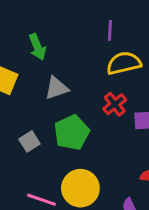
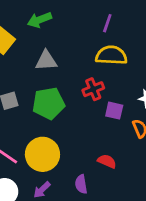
green arrow: (37, 47) -> (40, 20), turned 75

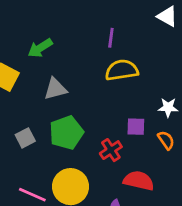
red cross: (93, 89) -> (111, 150), moved
red semicircle: (107, 161) -> (139, 181), size x1.5

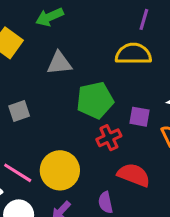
purple line: (111, 38) -> (144, 19), moved
green pentagon: (66, 133) -> (95, 100), moved

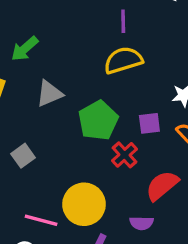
red semicircle: (134, 175) -> (162, 186), turned -44
purple semicircle: (106, 202) -> (141, 223), turned -60

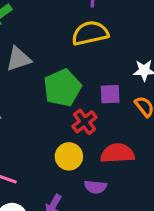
red semicircle: (162, 186) -> (117, 153), turned 32
yellow circle: (84, 204) -> (69, 156), moved, size x0.7

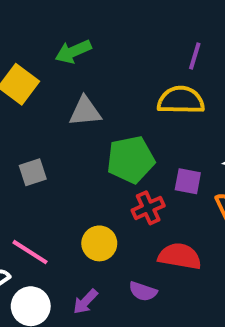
yellow circle: (69, 156) -> (99, 243), moved

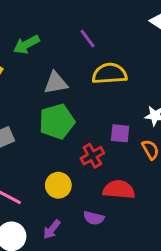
purple line: (195, 56) -> (87, 38), moved, turned -48
gray triangle: (85, 111) -> (56, 83), moved
green pentagon: (131, 160) -> (57, 121), moved

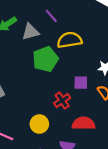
gray triangle: (56, 83) -> (30, 32), moved
green pentagon: (57, 121) -> (45, 59), moved

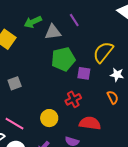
yellow semicircle: (69, 40) -> (103, 52), moved, turned -50
purple square: (81, 83) -> (84, 73), moved

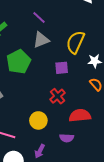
gray triangle: (53, 32) -> (41, 40), moved
green pentagon: (63, 59) -> (19, 62), moved

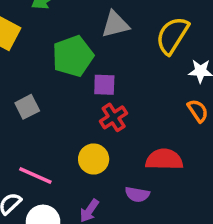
purple square: (62, 68) -> (104, 85), moved
red cross: (58, 96) -> (114, 117), moved

